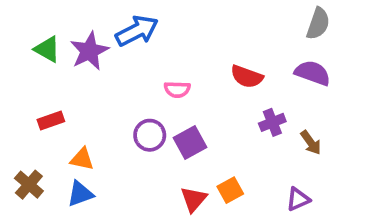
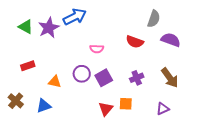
gray semicircle: (318, 24) -> (154, 19), moved
purple cross: (272, 122) -> (137, 78), moved
brown arrow: (311, 143) -> (170, 78), size x1.5
orange triangle: (82, 159) -> (55, 82), moved
orange square: (230, 190) -> (126, 104), turned 32

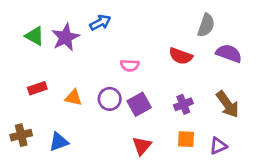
blue arrow: (75, 17) -> (100, 23), size x0.7
orange triangle: (55, 82) -> (73, 98), moved
brown cross: (16, 101) -> (21, 135), turned 35
orange square: (126, 104) -> (186, 139), moved

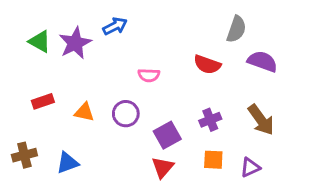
purple square: (139, 104) -> (167, 135), moved

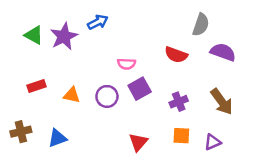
purple square: (167, 135) -> (140, 89), moved

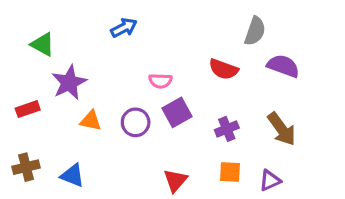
purple star: (64, 36) -> (69, 83), moved
red rectangle: (37, 86) -> (28, 109), moved
blue triangle: (57, 138) -> (72, 175), turned 42

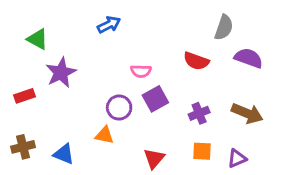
orange triangle: (91, 121) -> (105, 135), moved
brown arrow: (282, 129) -> (247, 113), turned -32

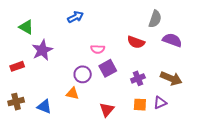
purple triangle: (237, 158) -> (160, 103), moved

